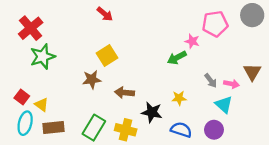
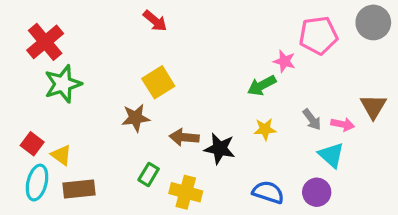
yellow star: (179, 98) -> (265, 129), moved
black star: (152, 112) -> (220, 149), moved
green rectangle: (94, 128) -> (149, 174), moved, size x0.6

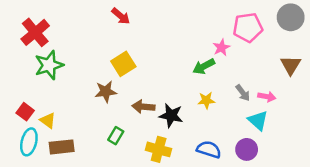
pink star: (284, 61) -> (221, 48), turned 30
brown triangle: (373, 107) -> (291, 65), moved
yellow cross: (186, 192) -> (159, 149), moved

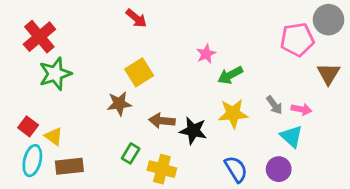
pink pentagon: (248, 27) -> (297, 40), moved
pink star: (221, 48) -> (206, 54), moved
yellow star: (206, 100) -> (233, 114), size x1.5
yellow cross: (159, 149) -> (162, 169), moved
blue semicircle: (209, 149) -> (236, 169), turned 40

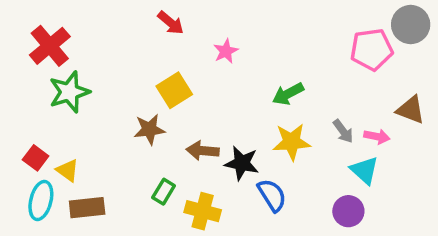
pink star: (206, 54) -> (226, 51), moved
brown triangle: (328, 74) -> (411, 110), moved, turned -40
blue semicircle: (236, 169) -> (272, 195), moved

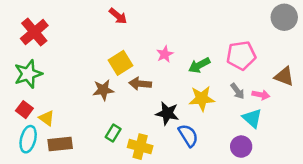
pink pentagon: (372, 49) -> (241, 55), moved
pink star: (226, 51) -> (165, 54), moved
green star: (69, 92) -> (28, 74), moved
brown arrow: (203, 151) -> (140, 84), moved

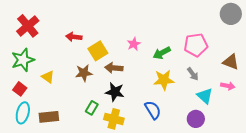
red arrow: (118, 16) -> (74, 37), moved, turned 147
pink arrow: (261, 95) -> (228, 86), moved
black star: (167, 113) -> (115, 92), moved
yellow triangle: (47, 118) -> (48, 77), moved

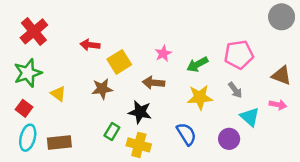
brown arrow: (114, 68) -> (153, 83), moved
purple circle: (196, 119) -> (229, 139), moved

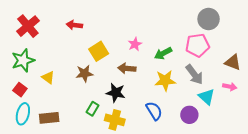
gray circle: (282, 17) -> (209, 19), moved
red arrow: (90, 45) -> (74, 25), moved
gray arrow: (235, 90) -> (194, 74), size x1.5

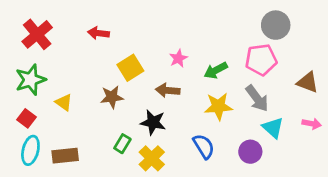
pink arrow: (230, 87) -> (312, 124), moved
yellow cross: (115, 120) -> (152, 158), turned 30

